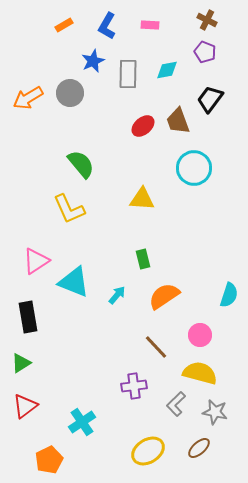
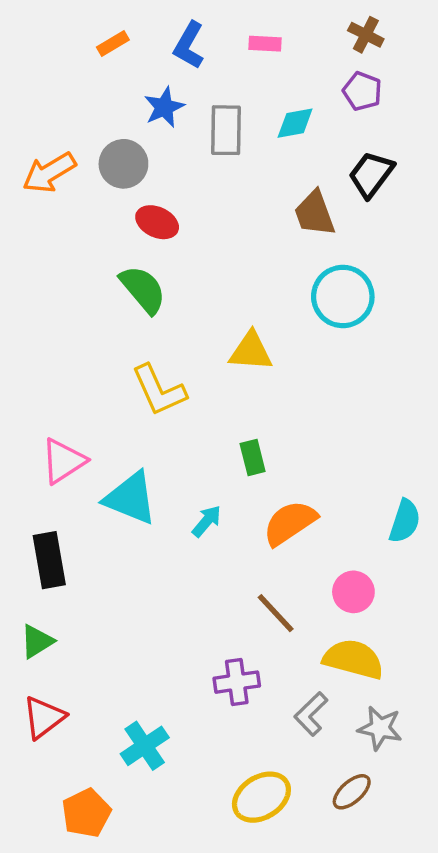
red ellipse: (143, 126) -> (157, 222), moved, turned 65
yellow L-shape: (69, 209) -> (159, 390), moved

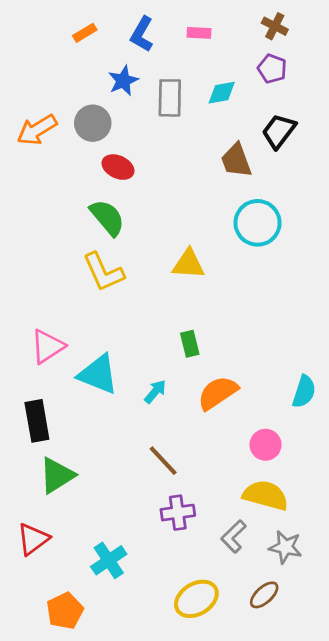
yellow L-shape: (159, 390) -> (103, 272), moved
brown line: (276, 613) -> (163, 461), moved
green triangle: (37, 641) -> (57, 475), moved, size x1.4

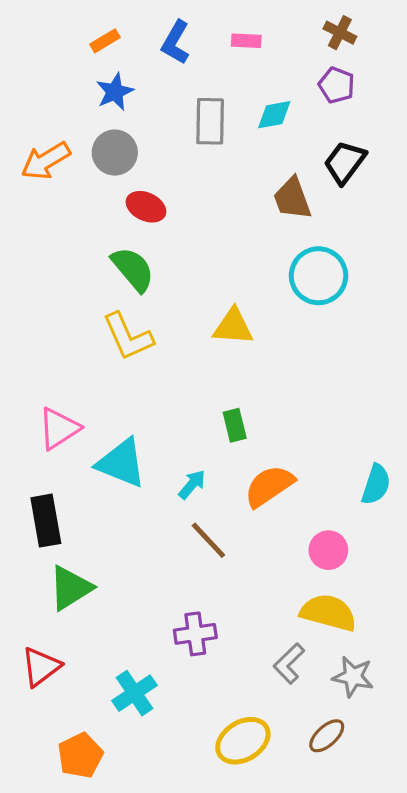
blue star: (123, 81) -> (115, 92), moved
brown line: (163, 461) -> (208, 540), moved
purple cross: (178, 513) -> (195, 634), moved

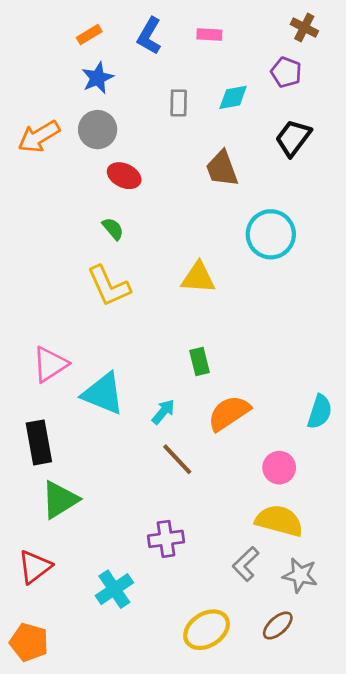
brown cross: (340, 33) -> (304, 28), moved
gray rectangle: (210, 121) -> (179, 103), size x0.7
brown trapezoid: (292, 199) -> (222, 169), moved
green semicircle: (133, 269) -> (113, 229), size x0.6
orange pentagon: (80, 755) -> (29, 642), moved, turned -30

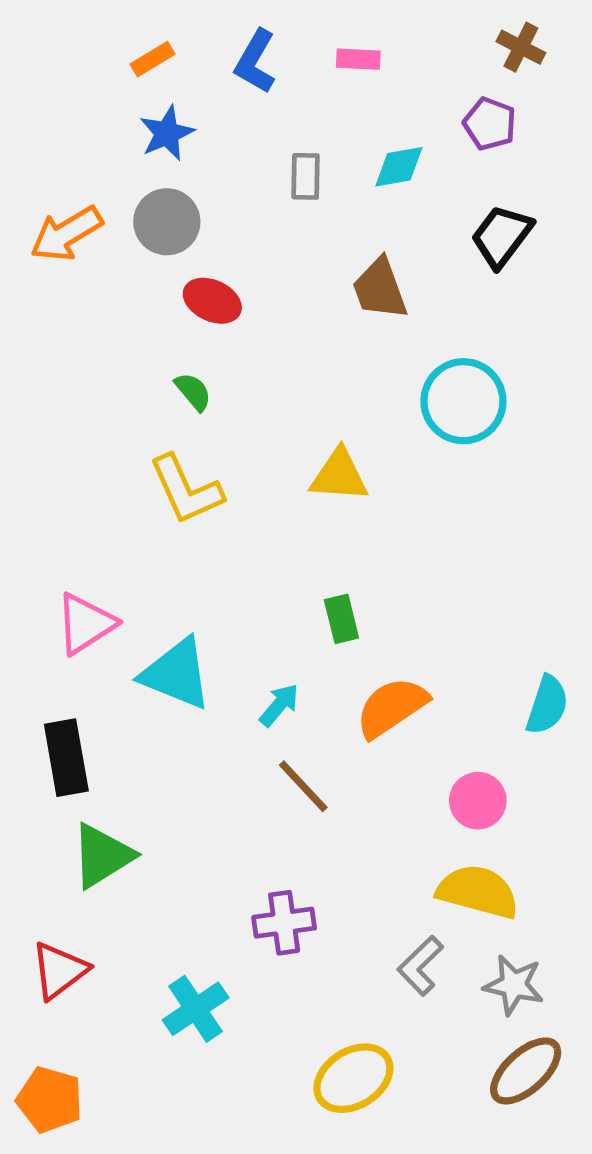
brown ellipse: (278, 626) -> (526, 1071), moved, size x1.4

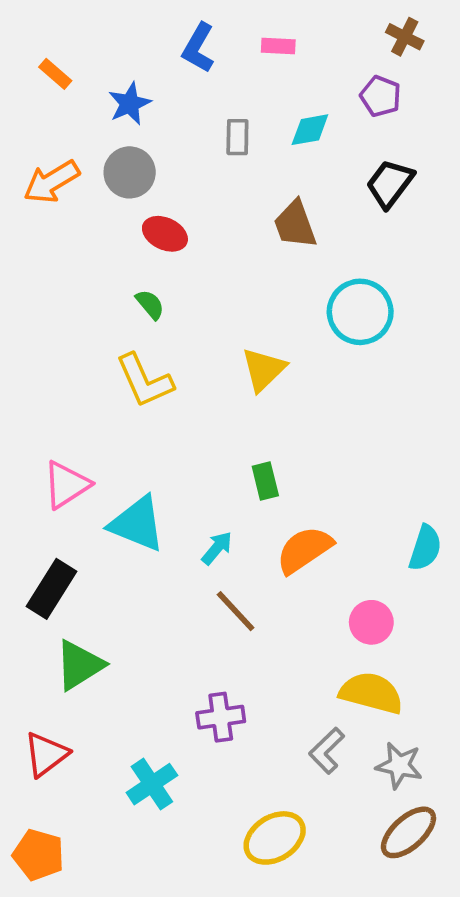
orange rectangle: (152, 59) -> (55, 74), moved, turned 72
yellow triangle: (339, 475) -> (263, 369), turned -48
black rectangle: (66, 758) -> (52, 589), turned 42

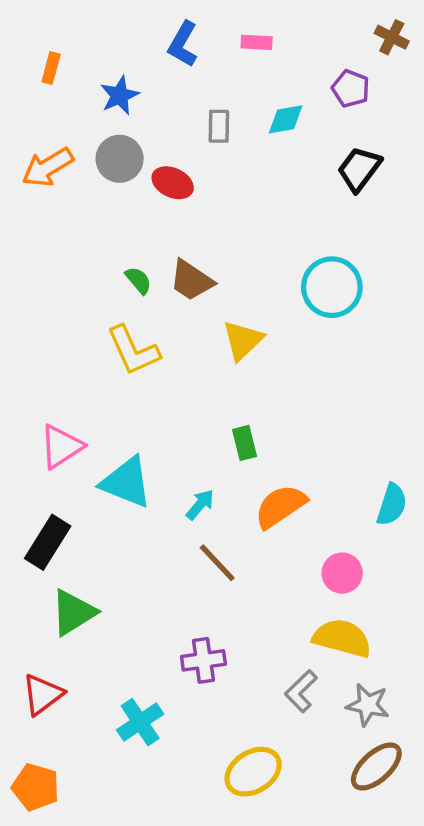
brown cross: (405, 37) -> (392, 37), moved
orange rectangle: (55, 74) -> (51, 68), turned 64
brown trapezoid: (295, 224) -> (191, 280), moved, turned -36
red ellipse: (165, 234) -> (173, 183), moved

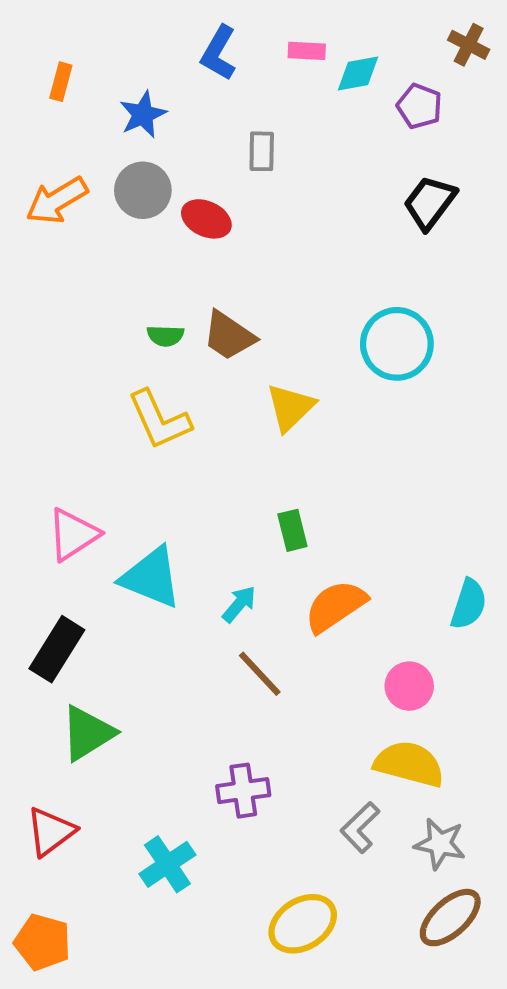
cyan diamond: (286, 119) -> (358, 73), moved
green semicircle: (138, 280) -> (165, 336), turned 132

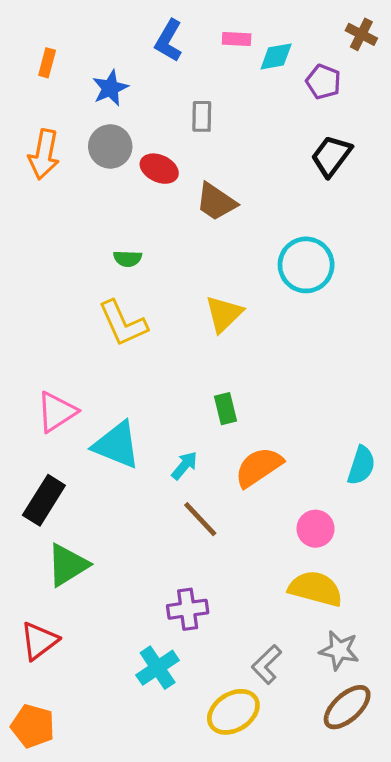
orange arrow: (57, 200) -> (44, 154), turned -48
brown trapezoid: (229, 336) -> (216, 202), moved
gray L-shape: (360, 827) -> (267, 664), moved
cyan cross: (167, 864) -> (158, 668), moved

